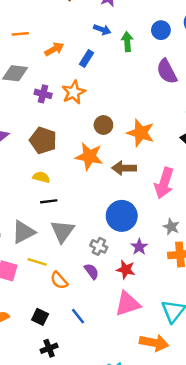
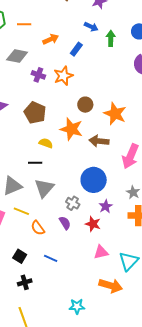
yellow semicircle: (41, 177) -> (46, 143), moved
pink triangle: (128, 304) -> (101, 252), moved, size x0.7
blue line: (78, 316) -> (51, 258), turned -32

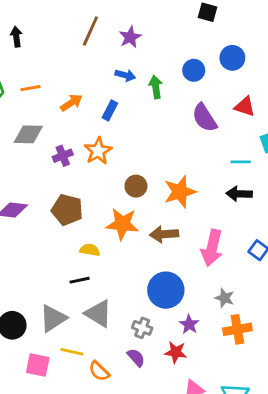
purple cross: (38, 75) -> (63, 156), turned -32
orange star: (115, 114) -> (180, 192), turned -30
gray triangle: (44, 188) -> (98, 314), turned -30

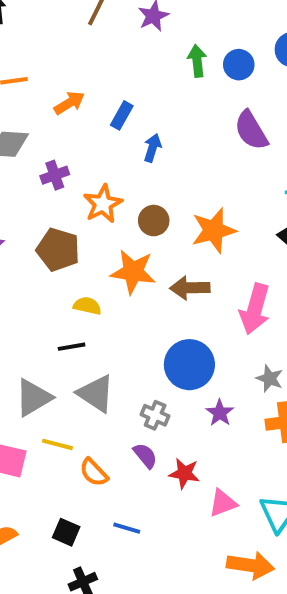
blue arrow: (125, 75) -> (152, 148), moved, turned -90
green arrow: (156, 87) -> (197, 61), moved
orange star: (98, 151) -> (103, 204), moved
red star: (176, 352) -> (184, 473), moved

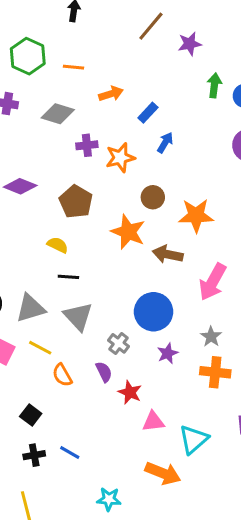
orange star: (103, 204) -> (120, 158), moved
yellow semicircle: (87, 306) -> (58, 245), moved
blue line: (127, 528) -> (70, 452), moved

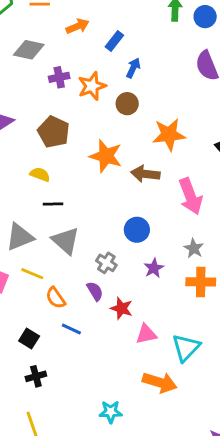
brown circle: (153, 197) -> (127, 104), moved
pink arrow: (213, 282) -> (190, 196), turned -45
blue circle: (154, 312) -> (137, 230), size x0.7
blue line: (70, 452) -> (71, 329), moved

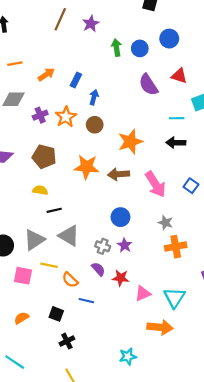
purple star: (154, 268) -> (125, 245), moved

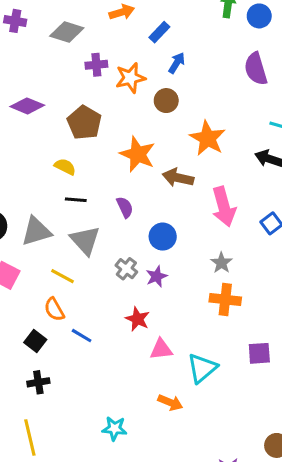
orange star: (130, 142) -> (208, 138), turned 30
yellow line: (49, 265) -> (62, 276), moved
purple semicircle: (98, 269) -> (125, 207), moved
orange semicircle: (70, 280) -> (54, 309), moved
orange arrow: (160, 327) -> (170, 402), size x0.7

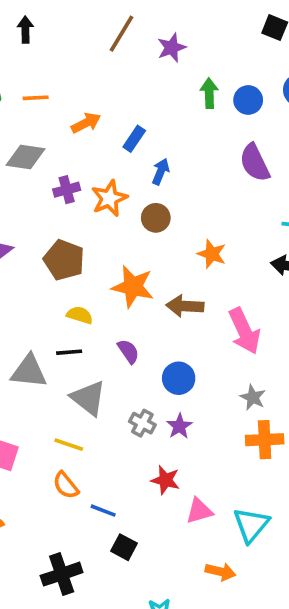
orange star: (208, 138) -> (212, 254), size x0.7
yellow semicircle: (65, 167) -> (80, 315), moved
gray triangle: (36, 231) -> (29, 371), moved, turned 32
black square: (35, 341) -> (124, 547), moved
black cross: (38, 382) -> (62, 574), size x1.5

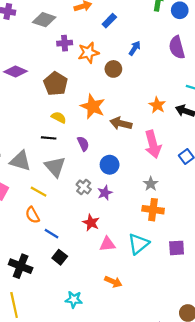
blue arrow: (161, 172) -> (135, 48), moved
orange star: (212, 254) -> (157, 105), moved
gray triangle: (29, 371) -> (20, 161), moved
cyan triangle: (251, 525) -> (138, 244), moved
black cross: (62, 574) -> (21, 266), turned 30

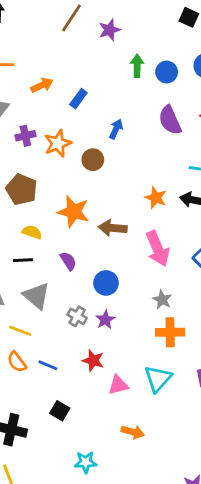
blue line: (51, 234) -> (48, 365), moved

